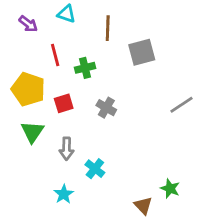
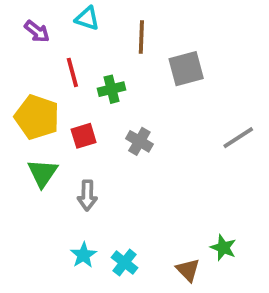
cyan cross: (95, 169) -> (125, 263), moved

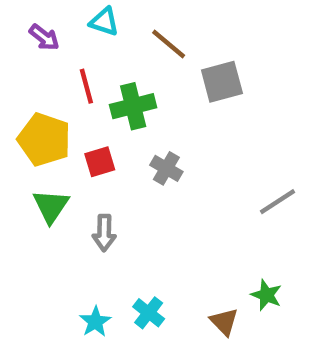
brown line: (141, 37) -> (169, 44), turned -52
green cross: (111, 89) -> (133, 106), size x1.4
gray line: (238, 138) -> (277, 202), moved
cyan star: (84, 255) -> (95, 322), moved

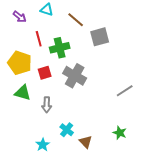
gray cross: (166, 168) -> (75, 76), size x1.6
green triangle: (51, 206) -> (23, 93), turned -48
cyan cross: (149, 313) -> (67, 130), moved
brown triangle: (224, 322) -> (86, 142), moved

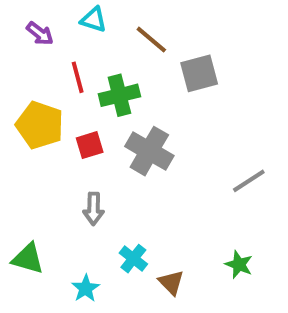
green triangle: (23, 93) -> (28, 259), moved

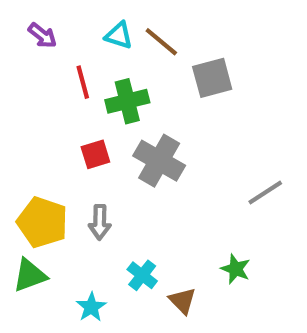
cyan triangle: (94, 20) -> (119, 35), moved
yellow pentagon: (40, 125) -> (42, 222), moved
green triangle: (28, 259) -> (30, 275), turned -36
green star: (239, 265) -> (236, 269), moved

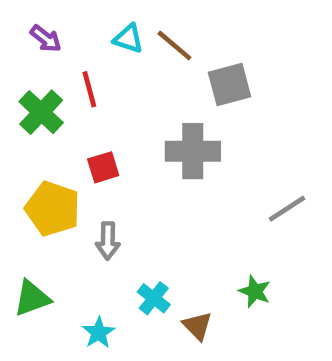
green cross: (127, 101) -> (41, 112), moved, turned -33
gray cross: (159, 161) -> (193, 151), moved, turned -30
yellow pentagon: (42, 222) -> (53, 209), moved

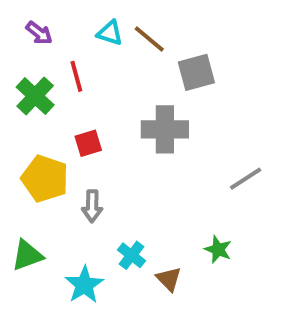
cyan star: (99, 333) -> (84, 285), size x1.4

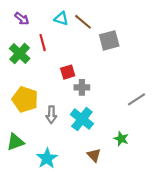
gray cross: (165, 129) -> (82, 87), moved, size x0.6
red square: (88, 143) -> (68, 72), moved
cyan cross: (131, 255) -> (82, 119), moved, size x1.5

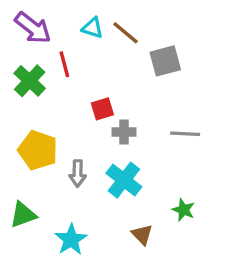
purple arrow: (22, 19) -> (33, 28), size x1.6
gray line: (137, 99) -> (185, 134), moved, turned 36

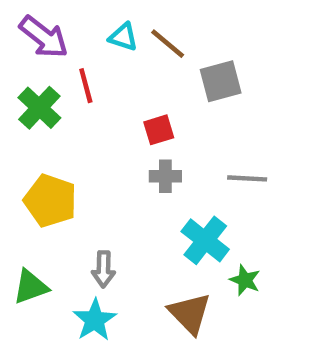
red square: (102, 109) -> (159, 130), moved
gray arrow: (78, 173) -> (103, 269), moved
cyan cross: (124, 180) -> (205, 240), moved
brown triangle: (142, 235) -> (190, 313), size x1.5

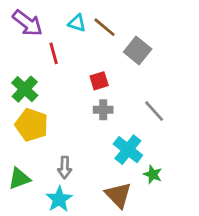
gray square: (221, 81) -> (138, 51), turned -36
green cross: (39, 108) -> (25, 89), moved
gray line: (247, 178) -> (154, 111), turned 45

